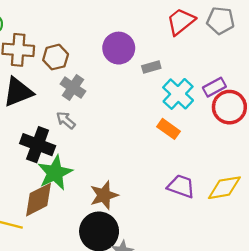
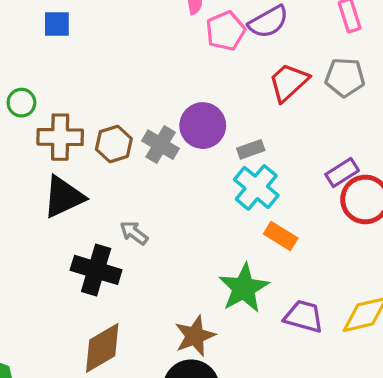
gray cross: (73, 88) -> (161, 145), moved
cyan cross: (178, 94) -> (256, 187), moved
green star: (55, 173) -> (244, 288), moved

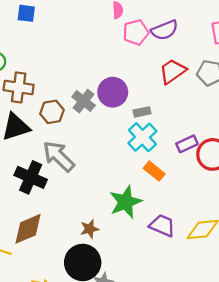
brown hexagon: (114, 144) -> (52, 112), moved
purple rectangle: (342, 172) -> (187, 144), moved
gray arrow: (134, 233) -> (59, 156), size x1.8
brown star: (195, 336) -> (90, 229), size x0.7

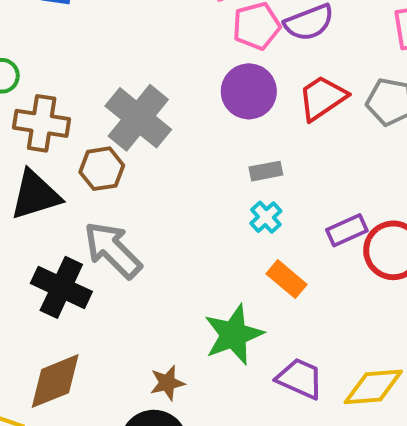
purple circle: (113, 92) -> (249, 91), moved
gray cross: (84, 101) -> (138, 118), moved, size x1.5
cyan cross: (142, 137) -> (266, 217), size x0.6

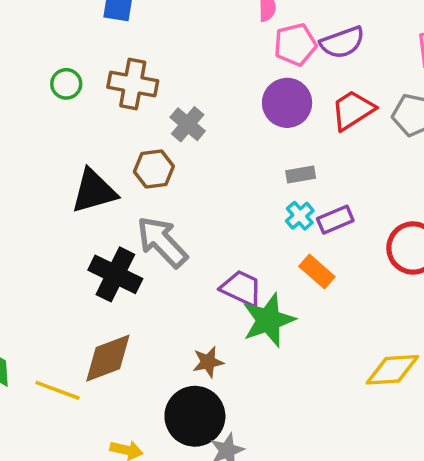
gray cross: (138, 118) -> (188, 124), size x0.6
brown cross: (42, 123) -> (133, 84), moved
purple rectangle: (347, 230) -> (335, 220), moved
purple trapezoid: (300, 378) -> (241, 288), moved

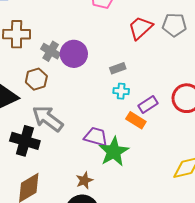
purple circle: (287, 103) -> (74, 54), moved
cyan cross: (300, 216) -> (121, 91), turned -35
purple rectangle: (335, 220) -> (148, 105), moved

